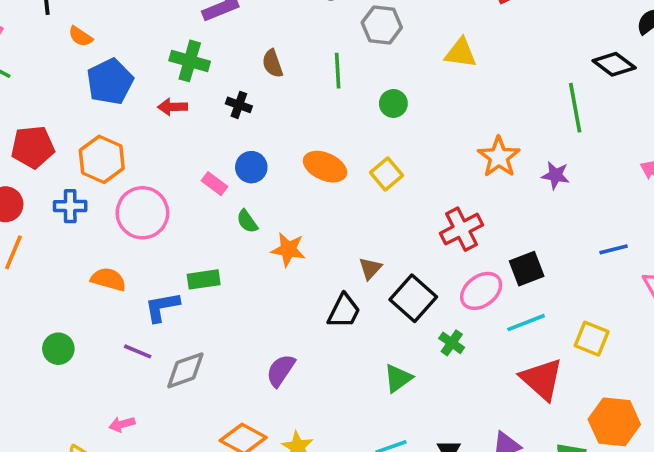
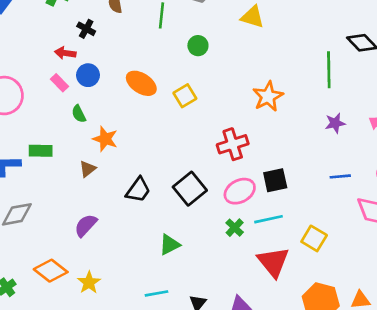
red arrow: (172, 107) -> (65, 53), moved
purple star: (556, 175) -> (335, 123), moved, turned -30
brown triangle: (370, 268) -> (88, 169), moved
green cross: (452, 343) -> (235, 228), moved

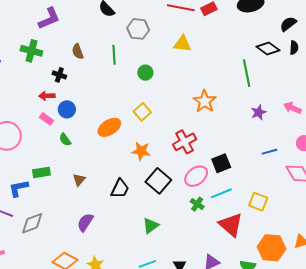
orange ellipse: (141, 83) -> (109, 127), moved, turned -55
orange star: (105, 139) -> (141, 151), moved

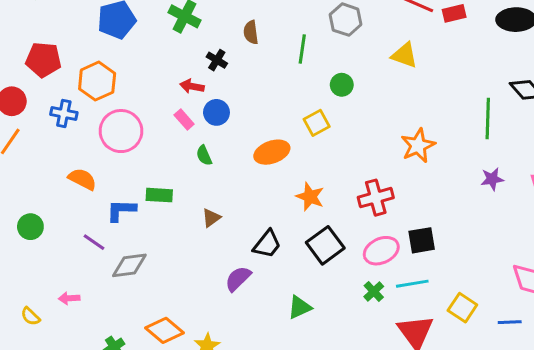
yellow square: (142, 112) -> (317, 123), moved
blue line: (270, 152) -> (510, 322), moved
purple semicircle: (85, 222) -> (238, 279), moved

